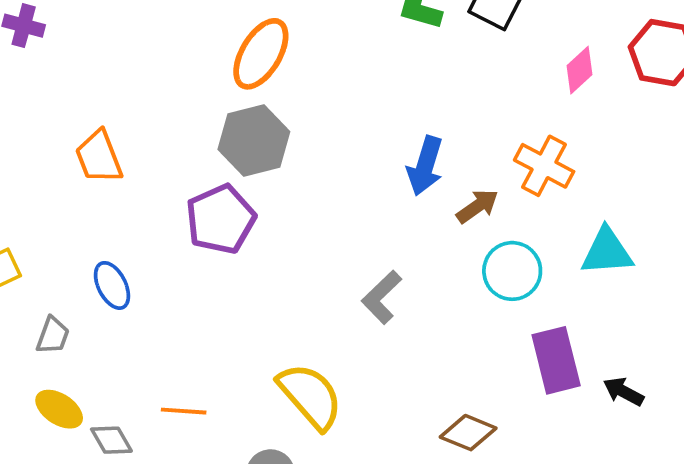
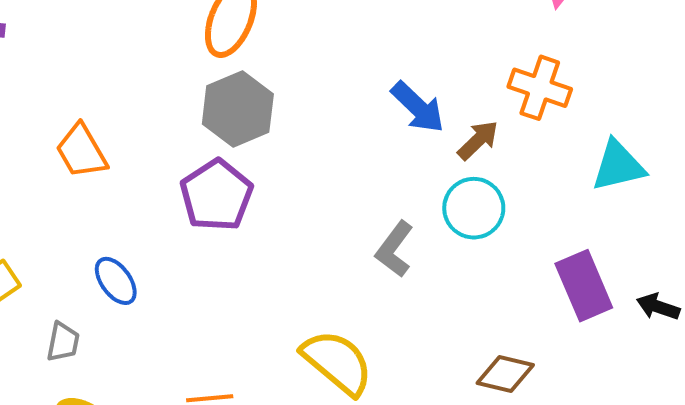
blue arrow: (425, 166) -> (418, 107), turned -54
cyan circle: (512, 271) -> (474, 208), moved

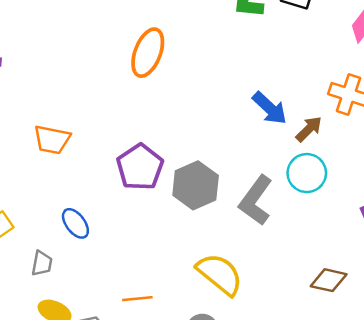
gray hexagon: (238, 109) -> (196, 185), moved
orange trapezoid: (81, 151) -> (52, 140), turned -48
gray L-shape: (394, 249) -> (256, 200), size x1.4

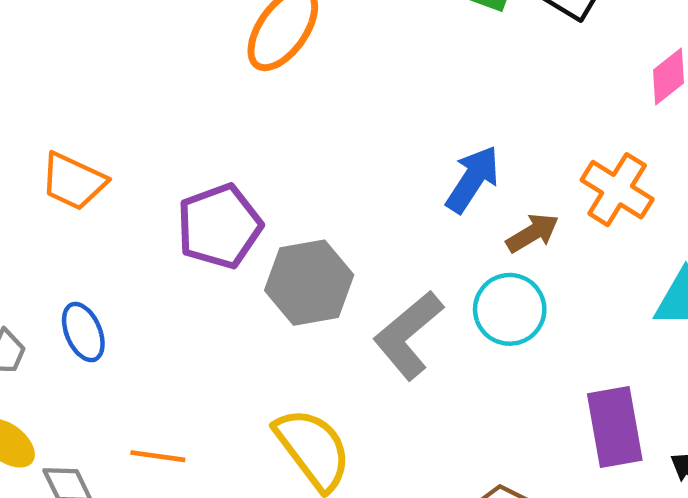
blue arrow: (270, 108) -> (473, 179), turned -114
orange trapezoid: (52, 140) -> (73, 181), moved
blue ellipse: (75, 223) -> (83, 332), moved

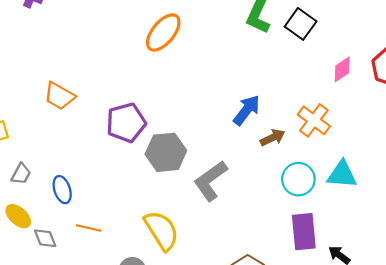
cyan circle: (510, 309) -> (298, 179), moved
blue ellipse: (83, 332) -> (62, 190), moved

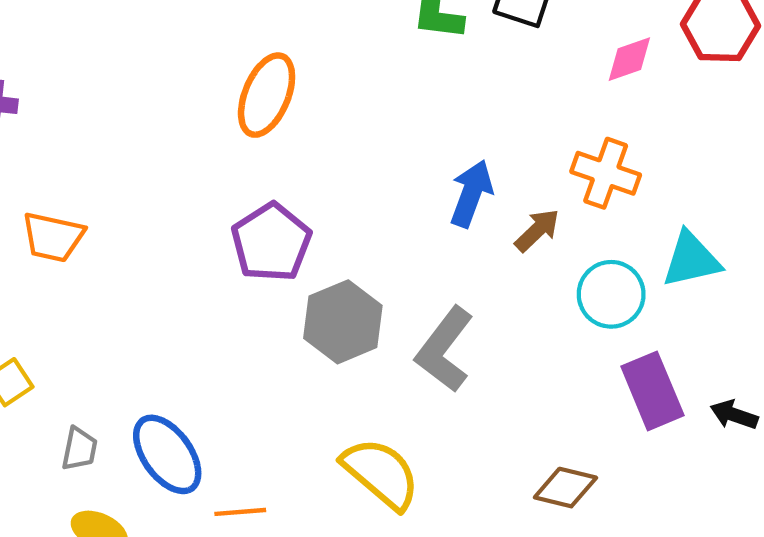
pink diamond: (342, 69) -> (629, 59), turned 32
orange trapezoid: (59, 96) -> (53, 237), moved
purple pentagon: (126, 123) -> (271, 242), moved
blue ellipse: (62, 190) -> (167, 454), size x1.5

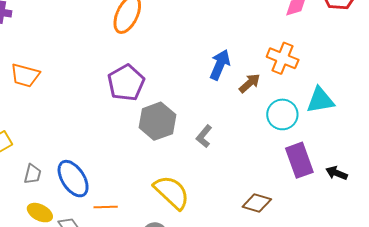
gray L-shape: (445, 349) -> (204, 136), size x0.6

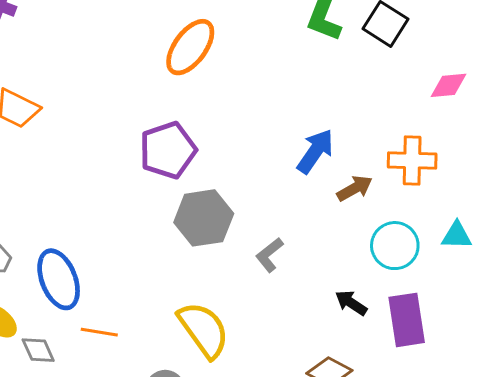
orange cross: (283, 58) -> (412, 161), turned -32
cyan triangle: (320, 100) -> (457, 235), size x0.7
black arrow: (337, 173) -> (351, 303), moved

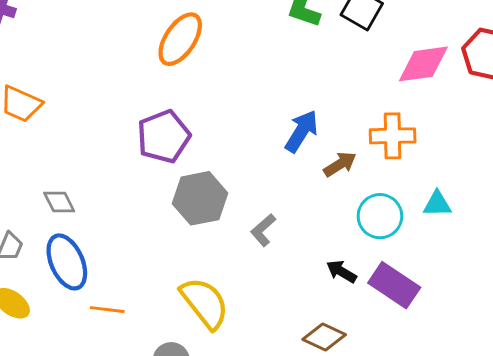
pink diamond: (449, 85) -> (423, 64), size x1.5
purple rectangle: (407, 320) -> (394, 285), turned -45
gray diamond: (38, 350) -> (59, 202), moved

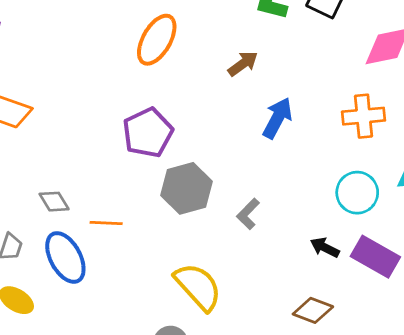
brown arrow: (340, 164) -> (243, 64), moved
orange line: (107, 310) -> (106, 223), moved

